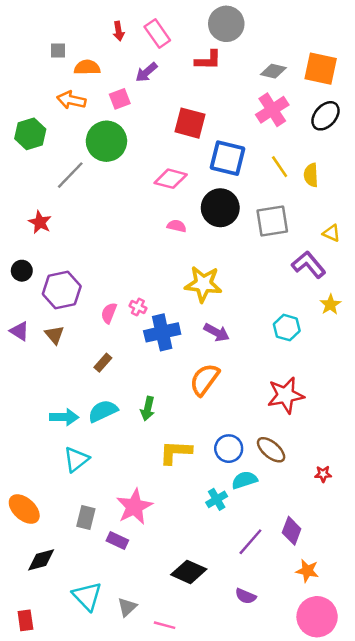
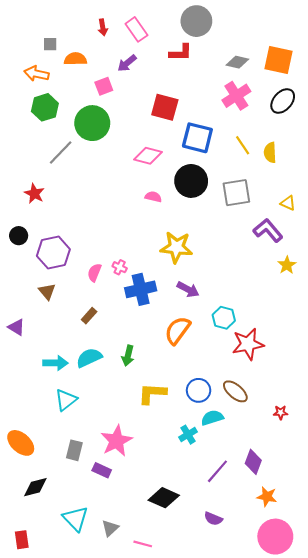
orange arrow: (71, 100) -> (36, 74), moved
green hexagon: (30, 134) -> (45, 107), moved
cyan hexagon: (287, 328) -> (224, 318), moved
purple triangle: (19, 331) -> (17, 327), moved

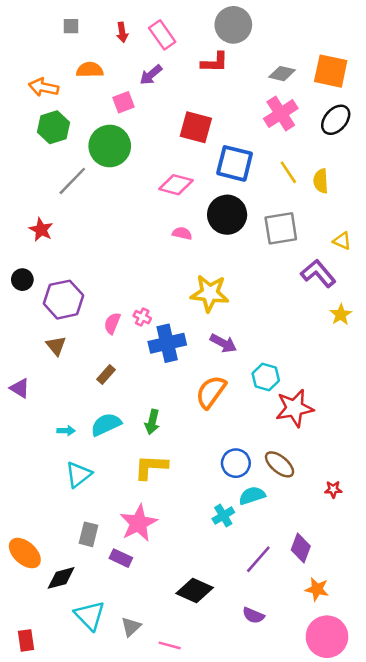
gray square: (50, 44) -> (71, 26), moved
cyan arrow: (55, 363) -> (66, 431), size x0.6
yellow L-shape: (152, 393) -> (151, 467), moved
orange ellipse: (21, 443) -> (25, 553), moved
black diamond: (35, 487) -> (61, 578), moved

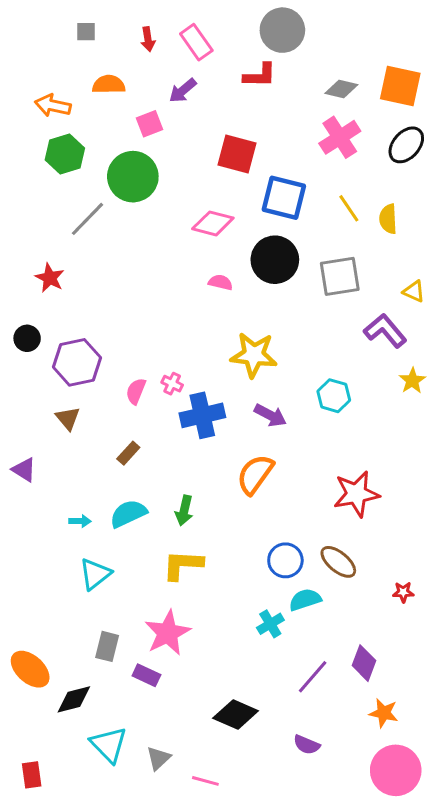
cyan hexagon: (266, 377) -> (334, 396), moved

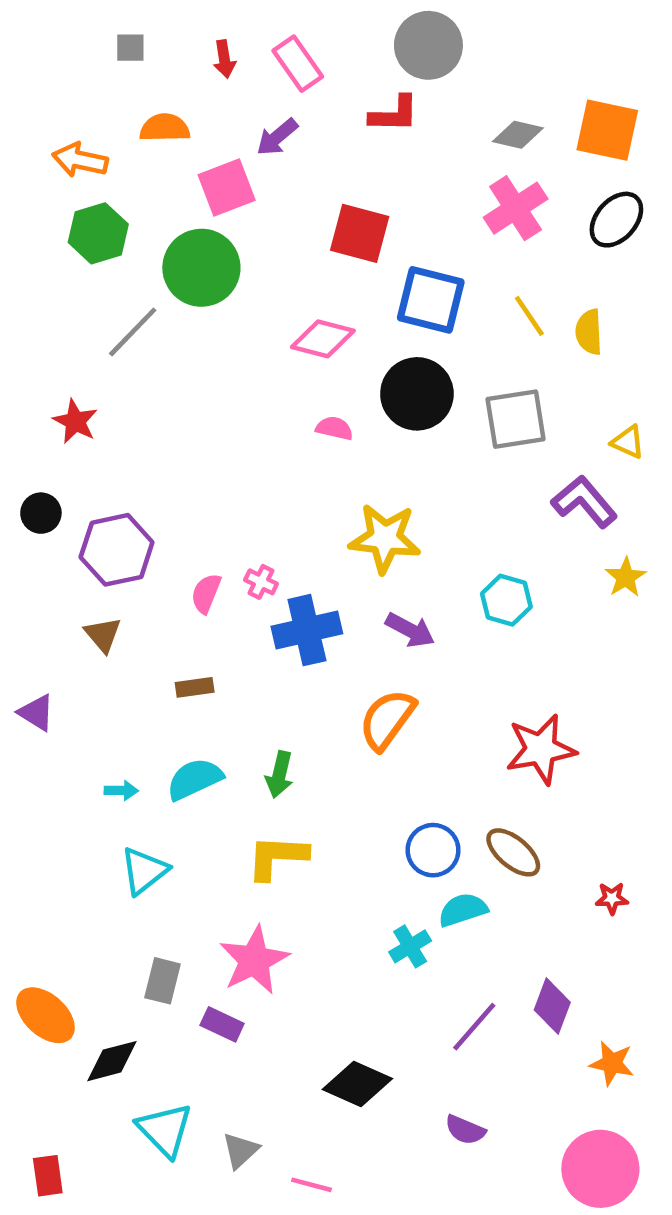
pink square: (149, 124) -> (227, 188), size x1.4
brown rectangle: (128, 453) -> (195, 687), turned 40
orange star: (384, 713) -> (612, 1063), moved

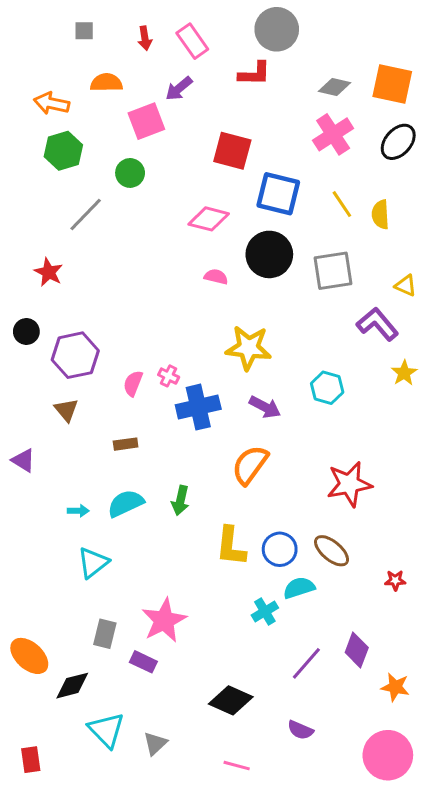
green circle: (201, 268) -> (130, 173), size x0.6
yellow L-shape: (277, 857) -> (231, 546), moved, turned -87
pink line: (311, 1185) -> (237, 766), moved

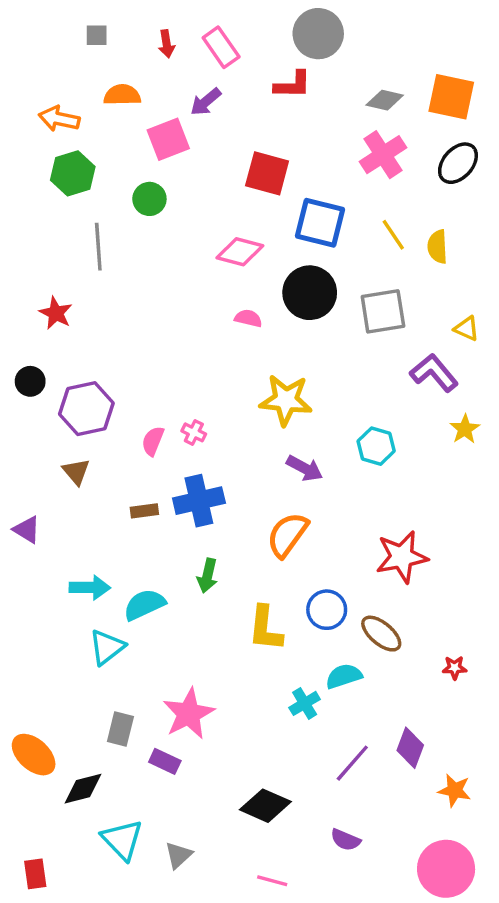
gray line: (86, 214) -> (98, 247), turned -48
blue cross: (198, 407) -> (199, 501), moved
cyan semicircle: (126, 503) -> (144, 605), moved
cyan arrow: (78, 511) -> (90, 588), size x1.6
blue circle: (280, 549) -> (327, 610), moved

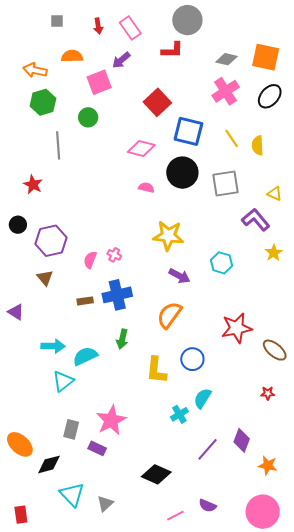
red square: (267, 173) -> (157, 102), turned 32
brown ellipse: (381, 634) -> (275, 350), moved
cyan semicircle: (344, 676) -> (202, 398), turned -40
purple semicircle: (345, 840) -> (208, 506), moved
pink line: (272, 881) -> (175, 516), moved, turned -42

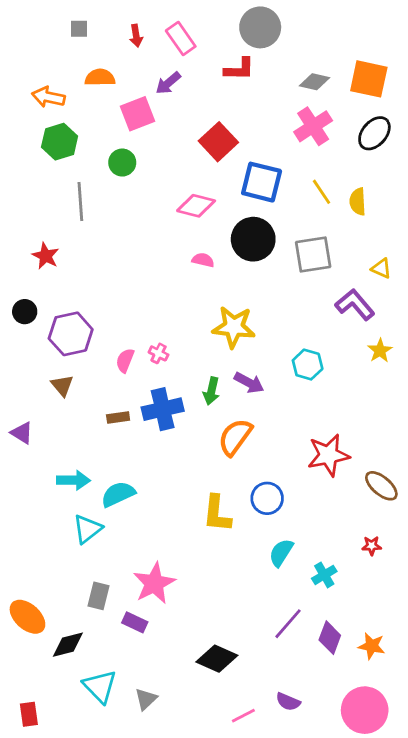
green arrow: (122, 339) -> (211, 391), moved
cyan cross: (179, 414) -> (324, 575), moved
purple diamond: (242, 440) -> (330, 638), moved

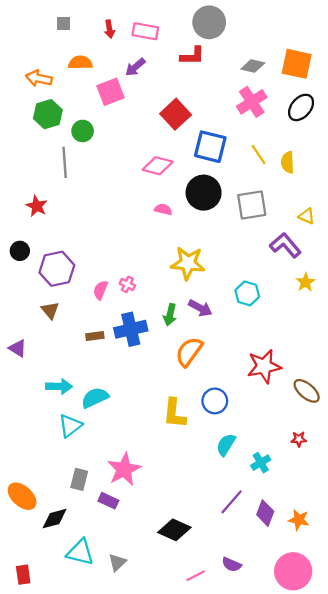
pink rectangle: (181, 39) -> (145, 31), turned -45
green circle: (122, 163) -> (83, 131), moved
cyan triangle: (100, 686) -> (80, 552), turned -32

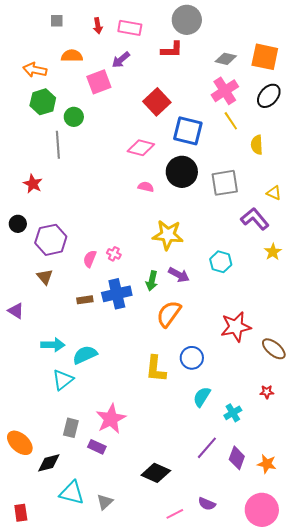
yellow line: (258, 155) -> (231, 121), moved

